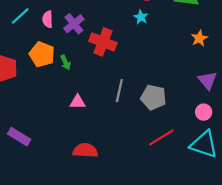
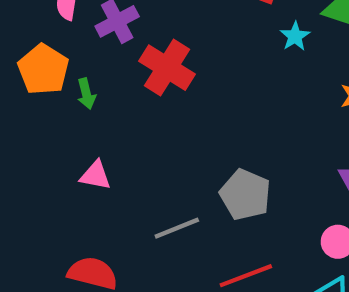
cyan star: (141, 17) -> (295, 36), moved
gray line: (119, 91) -> (177, 228), moved, turned 45

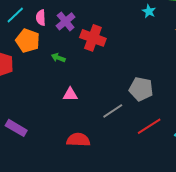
orange pentagon: (43, 69) -> (28, 41), moved
green arrow: (86, 94) -> (58, 58), turned 136

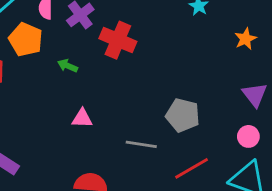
gray line: (113, 111) -> (141, 144), turned 40

